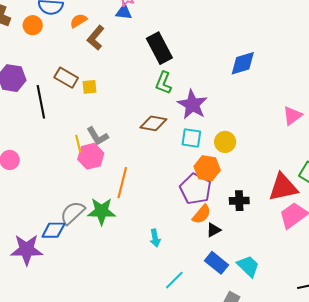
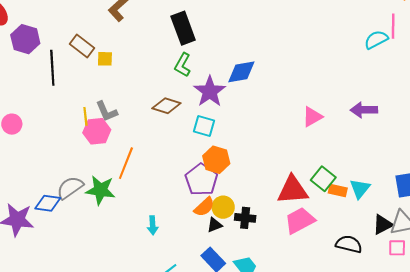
blue diamond: (243, 63) -> (241, 72), moved
yellow circle: (225, 142) -> (223, 207), moved
black cross: (239, 201) -> (245, 218), moved

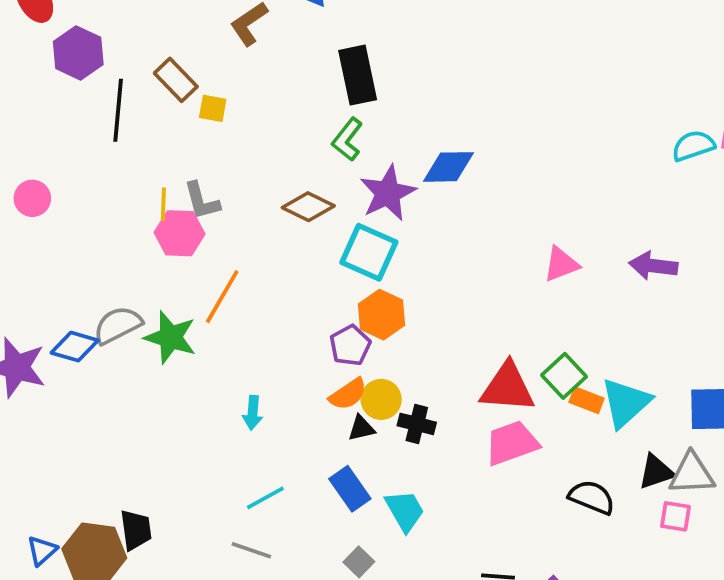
cyan square: (204, 126) -> (369, 252), size x1.4
purple pentagon: (201, 180) -> (350, 345), size x0.7
cyan triangle: (360, 189) -> (626, 403), size x1.4

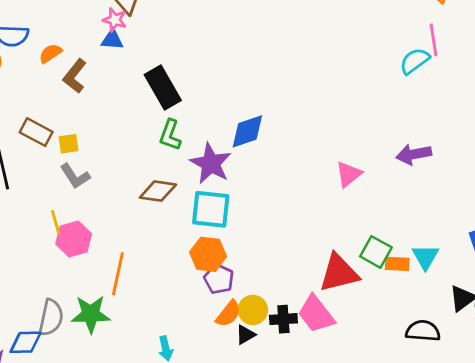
gray L-shape: (202, 201) -> (75, 176), moved
orange hexagon: (381, 315) -> (208, 254), moved
gray semicircle: (118, 325) -> (51, 318), turned 147
cyan triangle: (626, 403) -> (425, 257), size x0.7
pink trapezoid: (512, 443) -> (316, 314), moved, turned -90

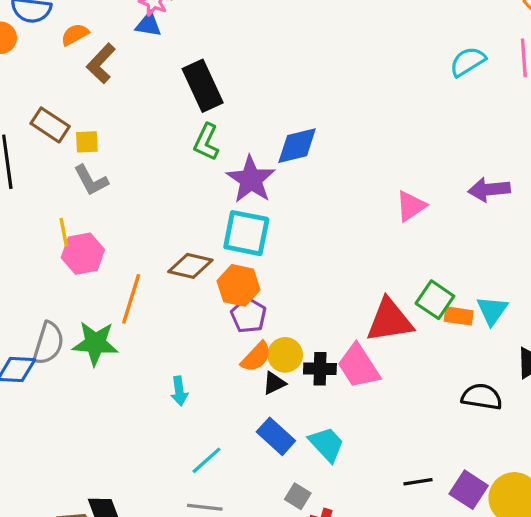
cyan semicircle: (415, 61) -> (468, 62), moved
brown diamond: (158, 191) -> (190, 266), moved

